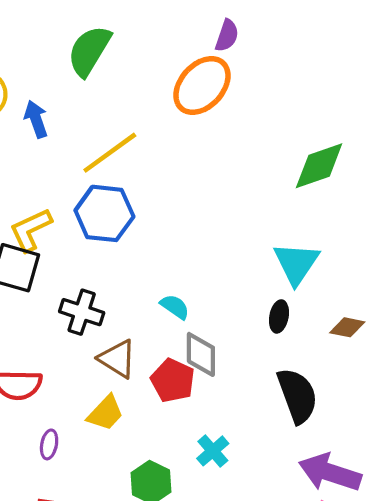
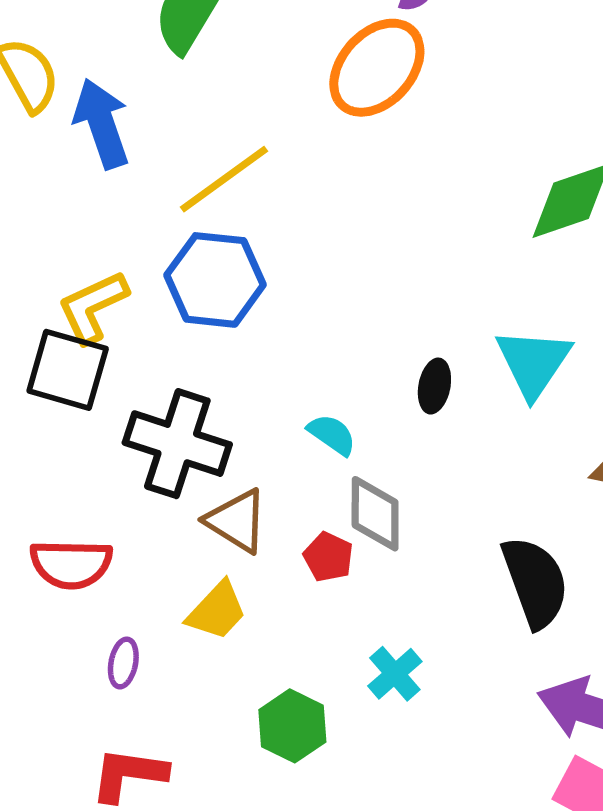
blue arrow: (36, 119) -> (102, 123), size x1.4
black cross: (82, 312) -> (177, 444), size x1.4
black ellipse: (279, 316) -> (434, 386), moved
red pentagon: (173, 380) -> (328, 557), size x0.7

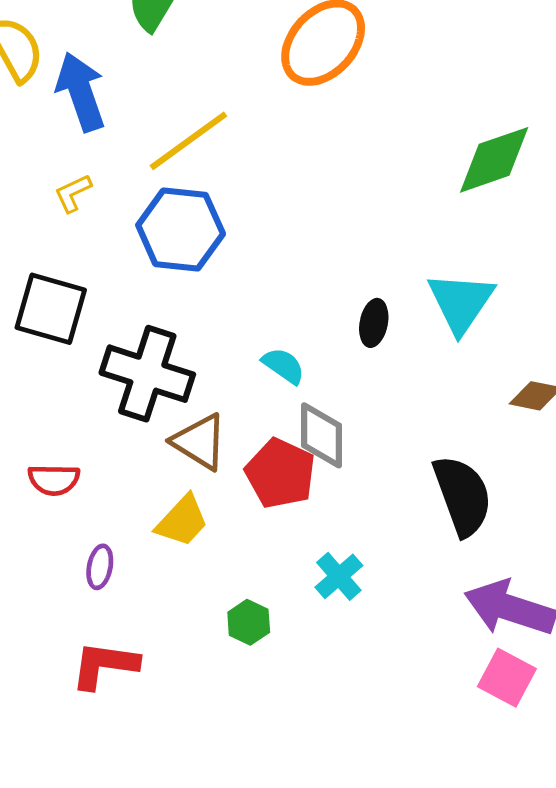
yellow L-shape: (93, 307) -> (73, 193), moved, size x0.6
red pentagon: (328, 557) -> (280, 473), size x1.6
red semicircle: (71, 564) -> (54, 480), size x0.7
green hexagon: (292, 726) -> (249, 622), size x0.7

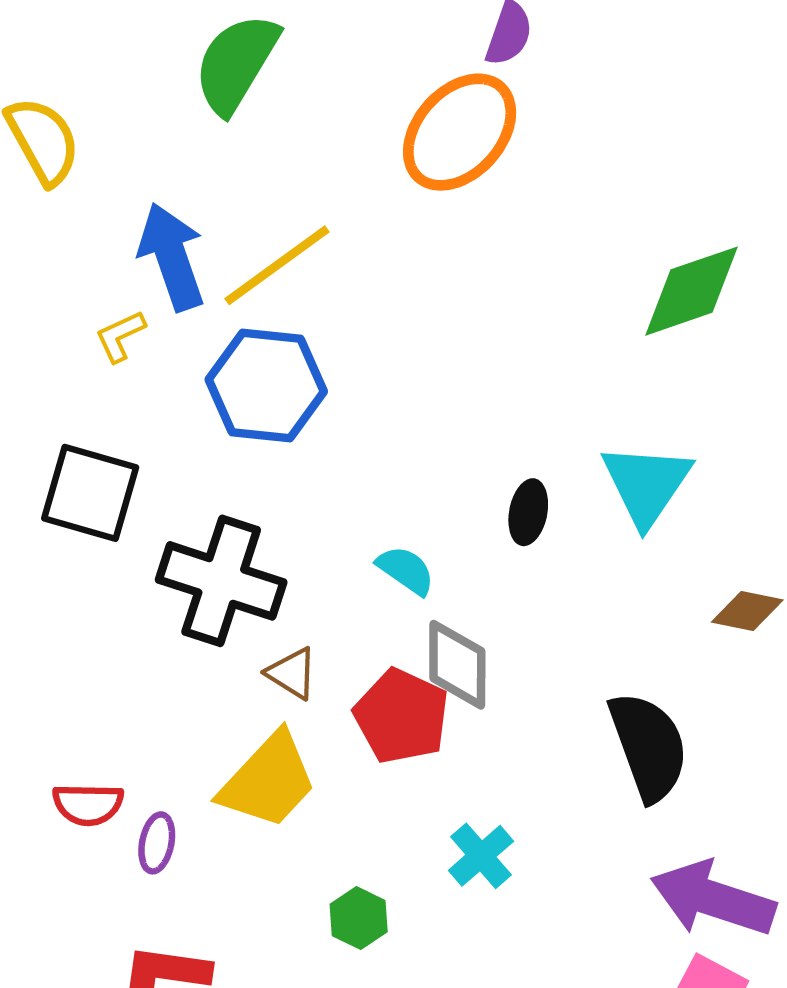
blue arrow: (81, 92) -> (172, 257), moved
brown triangle: (200, 442) -> (292, 673), size x0.7
red semicircle: (54, 480) -> (88, 804), moved
yellow trapezoid: (182, 521) -> (268, 781), size x1.4

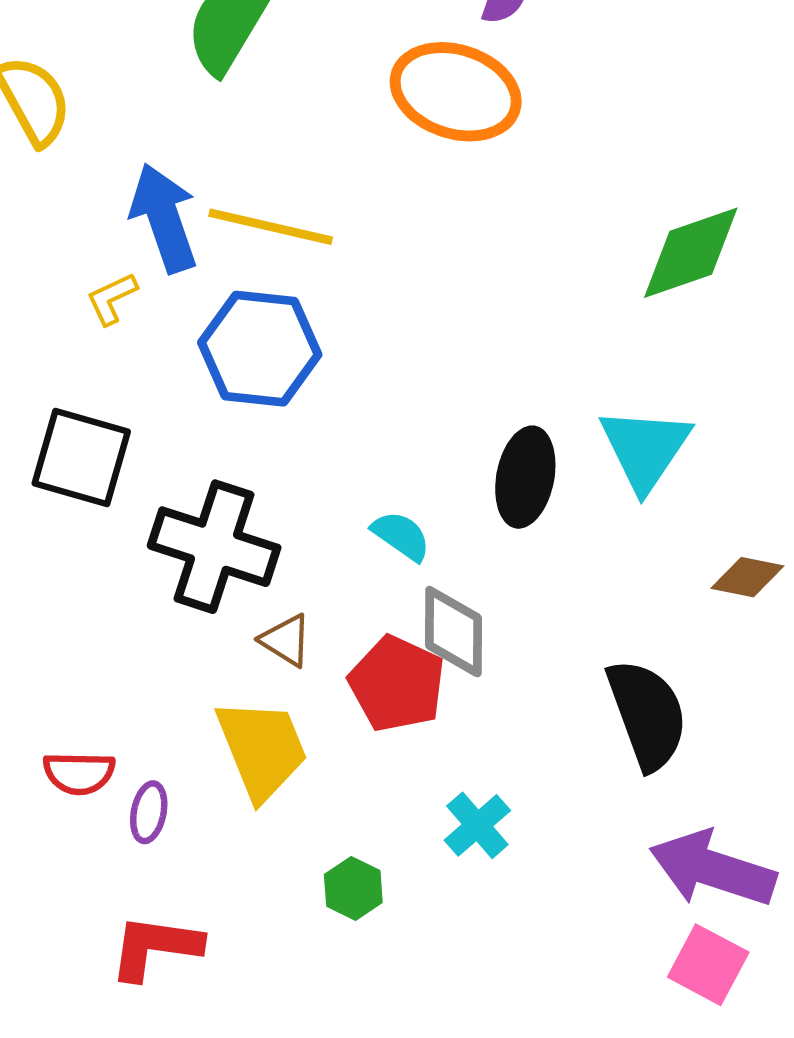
orange ellipse: (460, 132) -> (456, 92), turned 66
yellow line: (277, 265) -> (271, 227), turned 49
black ellipse: (528, 512) -> (525, 477), size x1.5
yellow trapezoid: (268, 781) -> (262, 749), turned -65

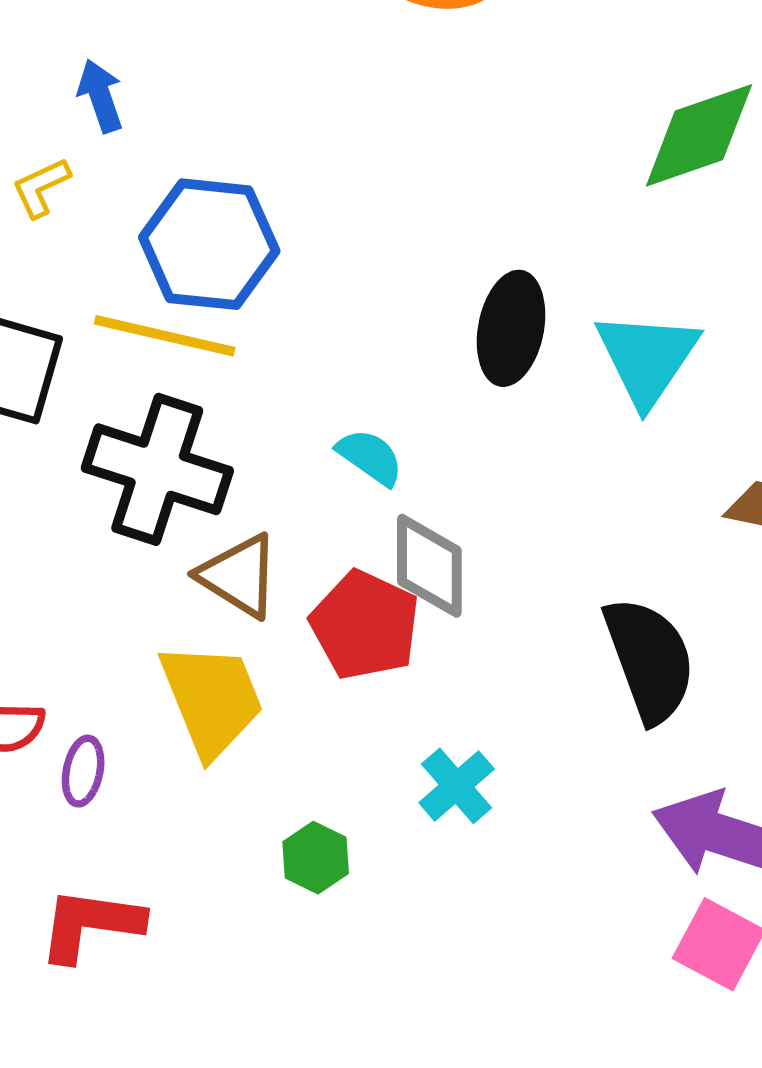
blue arrow: (164, 218) -> (100, 96), size x0.6
yellow line: (271, 227) -> (165, 336), moved
black ellipse: (525, 477) -> (511, 328), moved
brown triangle: (286, 640) -> (239, 576), size x1.4

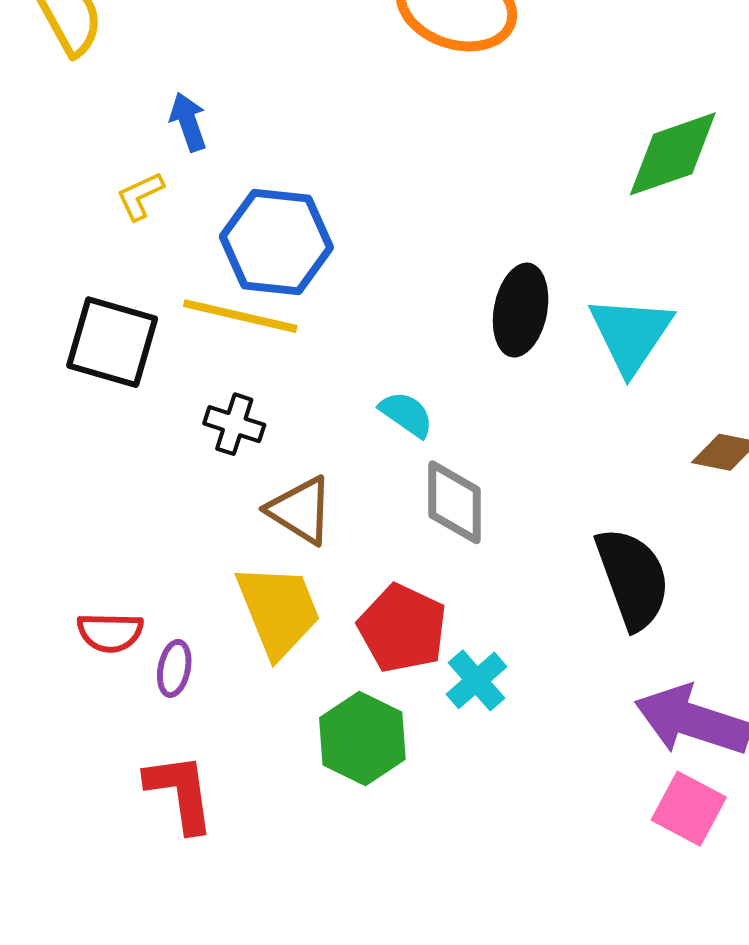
black cross: (157, 469) -> (234, 424), size x0.5
red pentagon: (365, 625) -> (402, 628), moved
green hexagon: (316, 858) -> (362, 739), size x1.6
red L-shape: (91, 924) -> (180, 793), turned 74

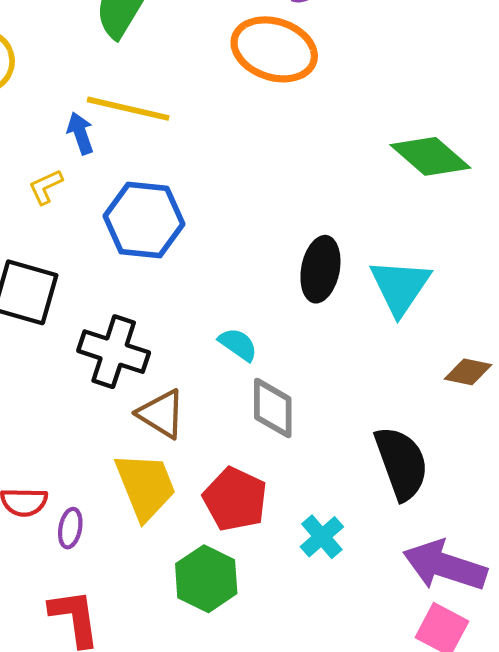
green diamond: (673, 154) -> (430, 156), turned 60
yellow line: (240, 316) -> (128, 109), moved
black cross: (234, 424) -> (114, 352), size x1.6
cyan cross: (477, 680) -> (322, 537), moved

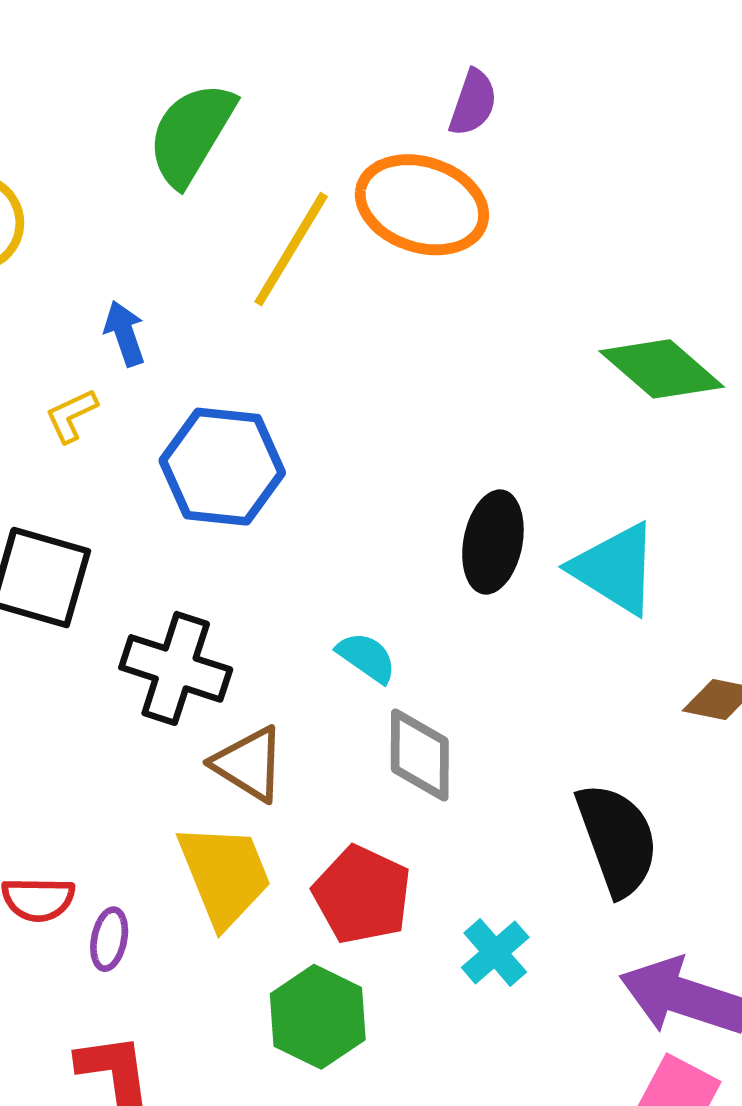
yellow line: (128, 109) -> (291, 249), moved, turned -72
cyan triangle: (400, 287) -> (615, 569), turned -32

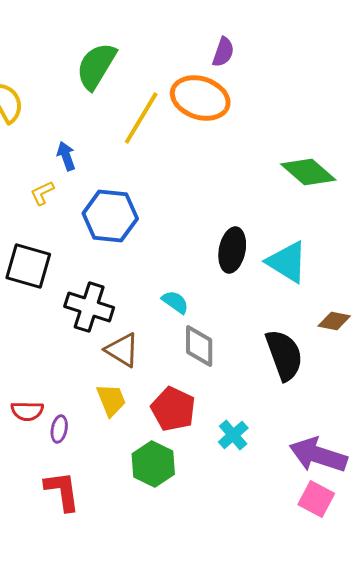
black semicircle: (617, 839) -> (284, 355), moved
yellow trapezoid: (224, 875) -> (111, 400), size x0.7

